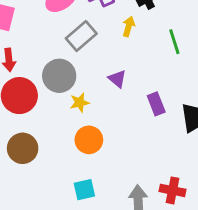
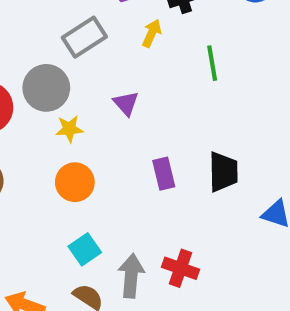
purple rectangle: (156, 104) -> (164, 174), moved
cyan square: (84, 190) -> (85, 249), moved, turned -30

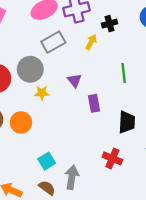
green line: (212, 63) -> (124, 73), moved
purple rectangle: (164, 174) -> (94, 103), moved
orange circle: (75, 182) -> (21, 122), moved
red cross: (180, 268) -> (112, 158), moved

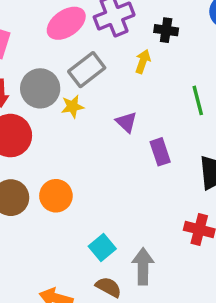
black cross: (109, 24) -> (166, 30), turned 32
gray circle: (30, 69) -> (40, 88), moved
yellow star: (42, 93) -> (72, 106), moved

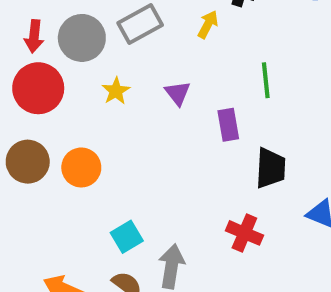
yellow star: (72, 106) -> (116, 91), moved, turned -30
purple rectangle: (160, 152) -> (228, 125), moved

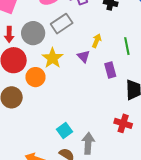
yellow arrow: (208, 24) -> (97, 41), moved
yellow star: (116, 91) -> (52, 58), size x1.5
orange circle: (81, 167) -> (35, 77), moved

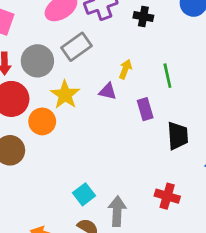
purple triangle: (83, 56) -> (108, 91), turned -32
red cross: (123, 123) -> (167, 196), moved

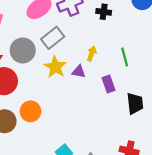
yellow star: (65, 95) -> (55, 67), moved
orange circle: (42, 121) -> (31, 111), moved

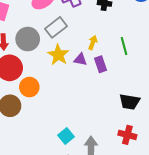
purple rectangle: (109, 84) -> (100, 64), moved
black trapezoid: (135, 103) -> (130, 102), moved, turned 105
orange circle: (31, 111) -> (29, 87), moved

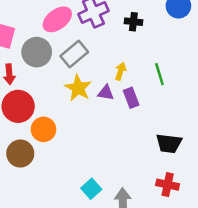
gray circle: (28, 39) -> (37, 52), moved

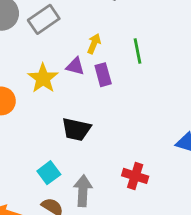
yellow star: (78, 88) -> (43, 78), moved
black trapezoid: (169, 143) -> (76, 129), moved

